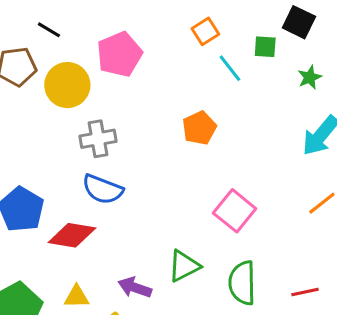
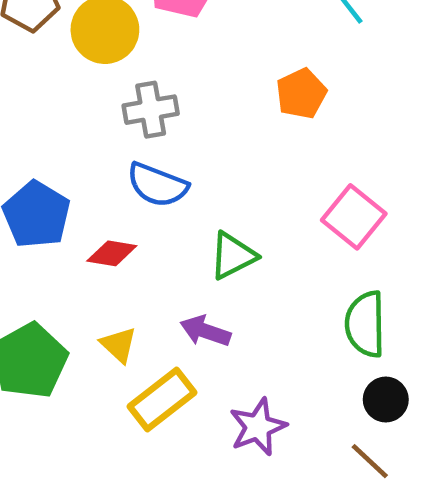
red diamond: (72, 235) -> (112, 253), size x0.7
green triangle: (184, 266) -> (233, 256), moved
yellow triangle: (77, 297) -> (119, 345), turned 44

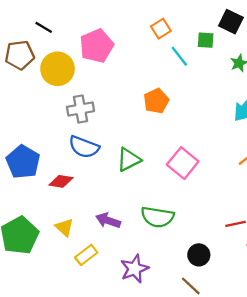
green triangle: (233, 256) -> (129, 160), moved
green semicircle: (365, 324) -> (157, 217), moved, turned -80
yellow rectangle: (162, 400) -> (86, 255), size x0.7

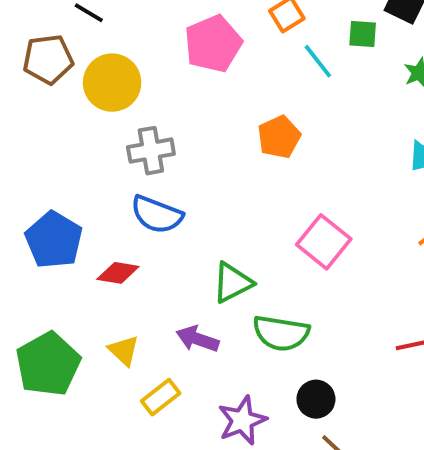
pink pentagon: (97, 46) -> (213, 44), moved
green triangle: (129, 160) -> (232, 283), moved
black circle: (199, 255) -> (316, 399), moved

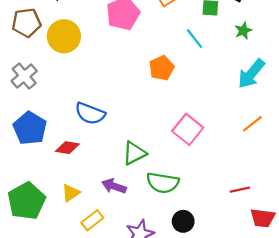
cyan line: (318, 61) -> (194, 39), moved
gray cross: (151, 151) -> (24, 76), moved, turned -30
yellow triangle: (124, 351) -> (71, 193), turned 42

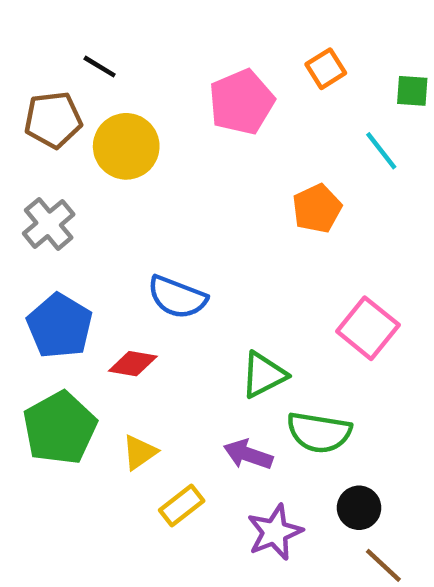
purple arrow: (114, 186) -> (248, 455), moved
green pentagon: (26, 201) -> (60, 428), moved

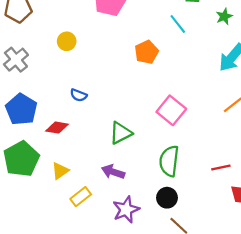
yellow circle: (126, 146) -> (67, 41), moved, size x0.6
blue semicircle: (177, 297) -> (79, 95), size x0.6
green semicircle: (319, 432) -> (169, 161), moved, turned 88

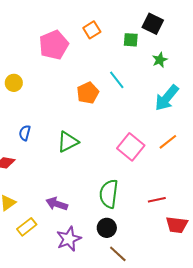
cyan line: (178, 24) -> (117, 80), moved
blue semicircle: (79, 95) -> (25, 133), turned 84
pink square: (171, 110) -> (131, 147), moved
green triangle: (121, 133) -> (68, 142), moved

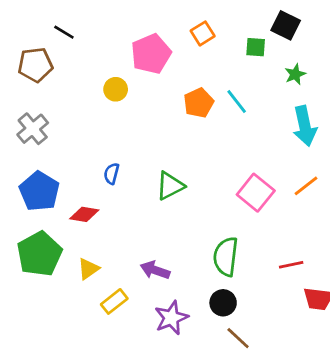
yellow circle: (14, 83) -> (116, 89), moved
orange pentagon: (88, 93) -> (199, 103), moved
cyan arrow: (167, 98) -> (305, 126), turned -52

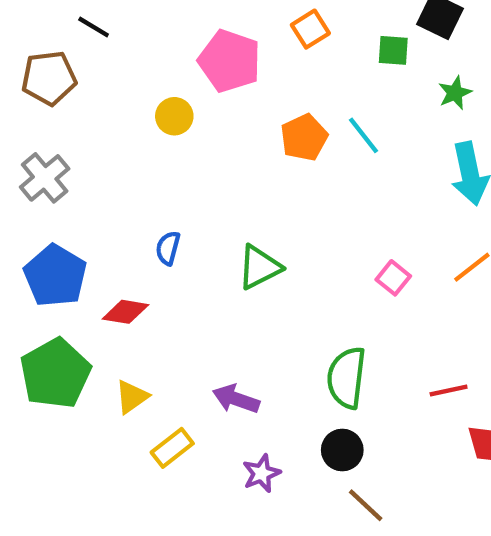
pink pentagon: (151, 54) -> (230, 61), turned -30
pink square: (256, 193) -> (393, 278), size x0.6
purple star: (171, 318) -> (261, 473), size x0.7

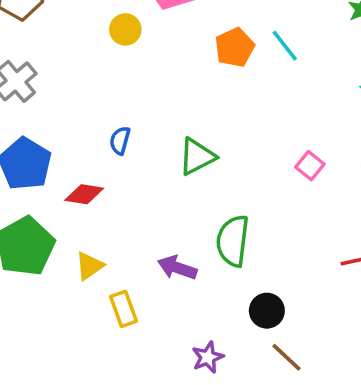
green semicircle: (347, 378) -> (233, 241), moved
yellow rectangle: (172, 448) -> (124, 309), turned -72
purple star: (261, 473) -> (208, 357), moved

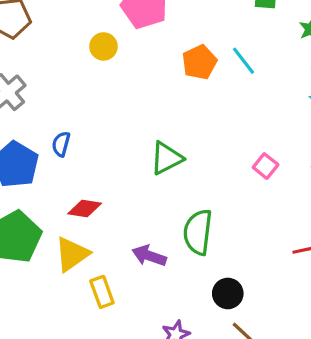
blue semicircle: (120, 140) -> (61, 144), moved
red diamond: (84, 194) -> (85, 209), moved
yellow triangle: (90, 266) -> (72, 254), size x1.4

